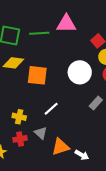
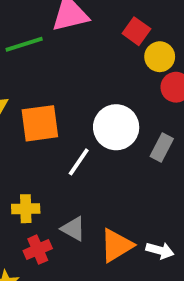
white circle: (80, 72) -> (116, 127), moved
white line: (51, 109) -> (79, 162), moved

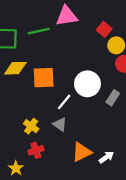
yellow cross: (26, 209) -> (31, 126), turned 32
gray triangle: (73, 229) -> (60, 124), moved
white arrow: (160, 250) -> (106, 157), turned -56

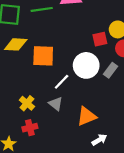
red square: (104, 29) -> (100, 39), moved, turned 32
gray rectangle: (113, 98) -> (110, 70), moved
orange triangle: (82, 152) -> (86, 116), moved

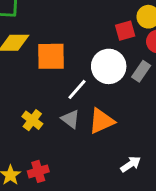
orange triangle: (86, 116) -> (101, 121), moved
red cross: (30, 128) -> (38, 171), moved

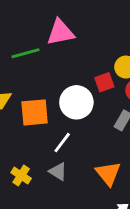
white circle: (109, 66) -> (76, 102), moved
orange triangle: (101, 121) -> (108, 173), moved, turned -40

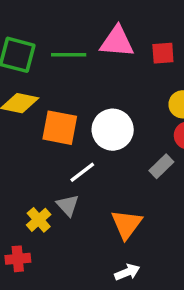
red square: (104, 82) -> (163, 53), moved
yellow cross: (21, 175) -> (39, 220), moved

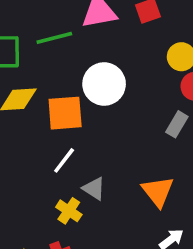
white circle: (113, 130) -> (104, 84), moved
white line: (82, 172) -> (64, 160), moved

